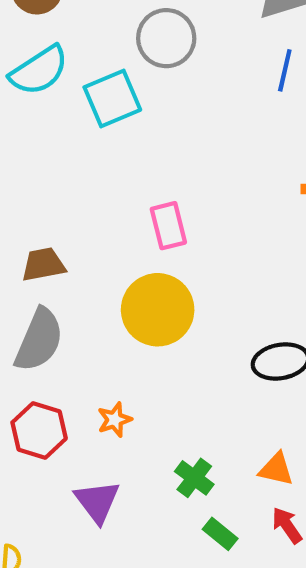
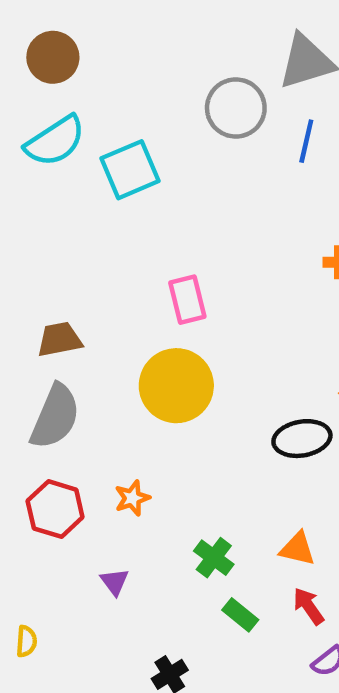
gray circle: (166, 38) -> (236, 108), moved
purple triangle: (97, 502) -> (115, 582), size x0.6

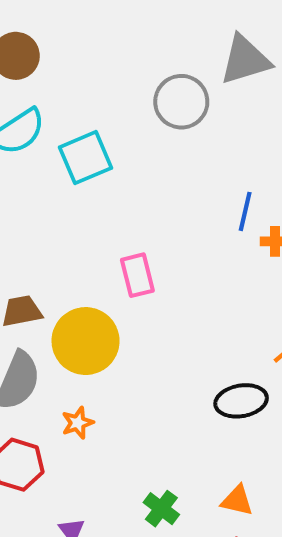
blue line: (306, 141) -> (245, 211), moved
yellow circle: (176, 386) -> (86, 341), moved
orange star: (132, 498) -> (78, 423), moved

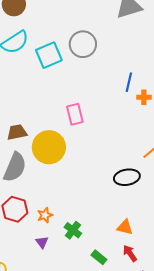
gray circle: (181, 102) -> (83, 44), moved
orange star: (78, 423) -> (45, 215), moved
green cross: (161, 509) -> (73, 230), moved

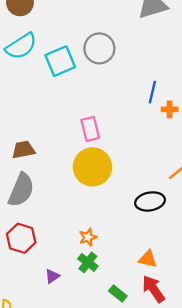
yellow circle: (49, 147) -> (92, 167), moved
orange star: (45, 215) -> (88, 237), moved
purple triangle: (42, 242) -> (52, 276), turned 32
red arrow: (130, 253) -> (153, 289), size x1.4

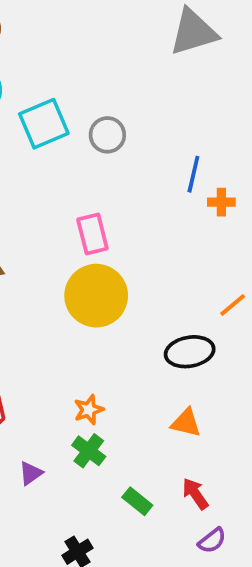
gray circle: (99, 48) -> (107, 135), moved, size x0.7
orange triangle: (148, 259) -> (186, 423), moved
red arrow: (153, 289) -> (195, 494), size x0.7

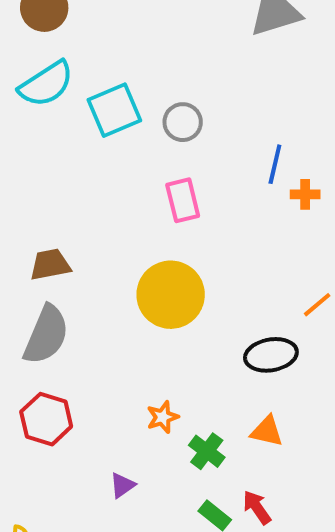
pink rectangle: (92, 234) -> (183, 200), moved
green cross: (89, 451) -> (207, 451), moved
purple triangle: (31, 473) -> (122, 485), moved
red arrow: (195, 494) -> (257, 507), moved

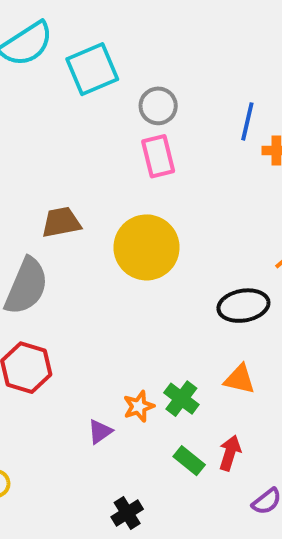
gray circle: (183, 122) -> (158, 106), moved
brown trapezoid: (50, 265) -> (61, 222), moved
orange star: (163, 417) -> (139, 406), moved
red arrow: (257, 507) -> (230, 453), turned 52

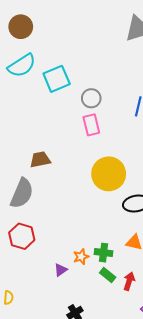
yellow circle: (147, 247) -> (109, 174), moved
green cross: (181, 399) -> (104, 253), turned -30
green rectangle: (189, 461) -> (108, 275), moved

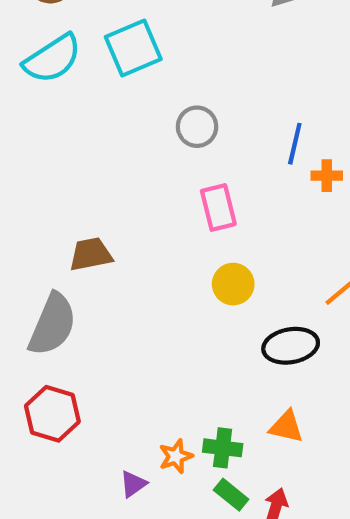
cyan square: (57, 79) -> (133, 48), moved
pink rectangle: (91, 125) -> (218, 208), moved
yellow circle: (109, 174) -> (233, 284), size x0.6

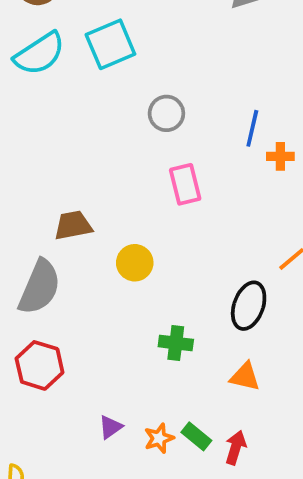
yellow circle: (233, 284) -> (135, 263), moved
black ellipse: (291, 346) -> (249, 306), turned -60
green cross: (223, 448) -> (176, 343), moved
orange star: (176, 456) -> (159, 438), moved

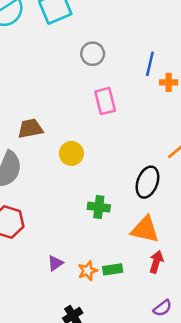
orange triangle: (245, 377) -> (145, 230), size x1.4
green rectangle: (196, 436) -> (113, 269), turned -48
red arrow: (236, 448) -> (156, 262), moved

